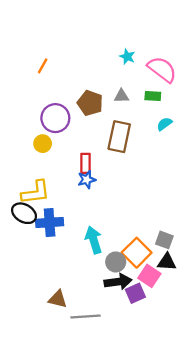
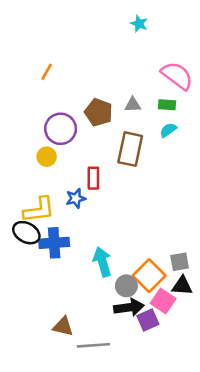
cyan star: (127, 57) -> (139, 24), moved
cyan semicircle: (164, 124) -> (168, 130), moved
blue star: (87, 180) -> (76, 198), moved
gray square: (164, 240) -> (180, 262), turned -30

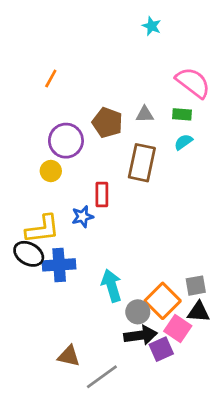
gray line: (93, 345) -> (102, 377), turned -32

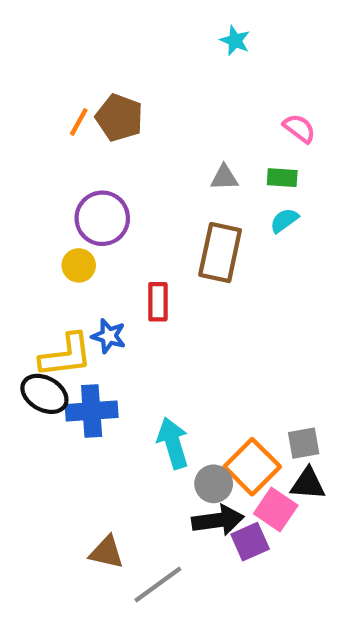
pink semicircle: (193, 83) -> (299, 128), size x0.6
brown pentagon: (107, 123) -> (119, 118), moved
blue star: (83, 217) -> (109, 336), moved, turned 30

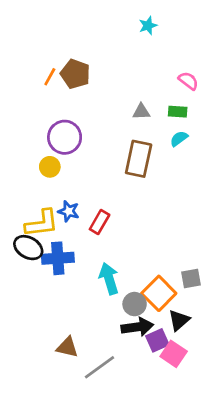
cyan star: (235, 41) -> (148, 26), turned 30
red rectangle: (158, 302) -> (100, 222), moved, turned 30
black triangle: (308, 484) -> (179, 320), moved, turned -45
pink square: (276, 510) -> (174, 354), moved

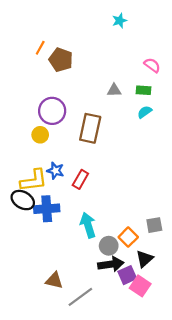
orange line: (50, 77) -> (40, 48), moved
brown rectangle: (139, 159) -> (90, 128), moved
orange square: (159, 293) -> (128, 237), size x0.7

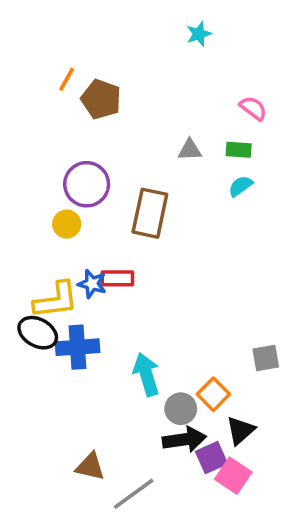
red rectangle: (80, 179) -> (117, 278), moved, turned 60
gray square: (154, 225) -> (266, 358), moved

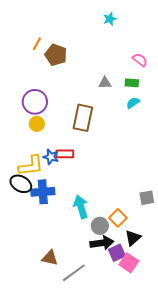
purple circle: (87, 184) -> (35, 102), moved

